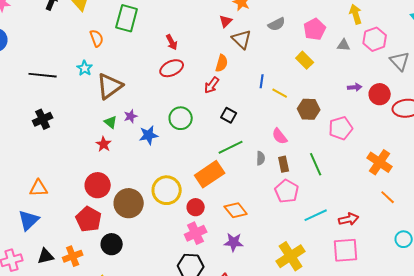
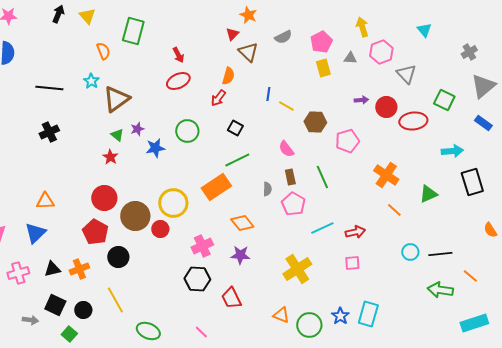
yellow rectangle: (305, 60) -> (323, 68), moved, turned 30
gray semicircle: (261, 158) -> (267, 189), moved
red circle: (196, 207) -> (160, 229), moved
pink square: (346, 250) -> (352, 263), size x0.6

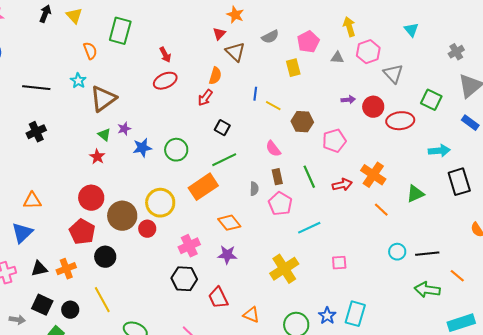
yellow rectangle: (323, 68) -> (293, 68), moved
green circle: (187, 131) -> (176, 150), moved
red arrow: (355, 232) -> (342, 185), moved
orange triangle: (281, 315) -> (251, 315), moved

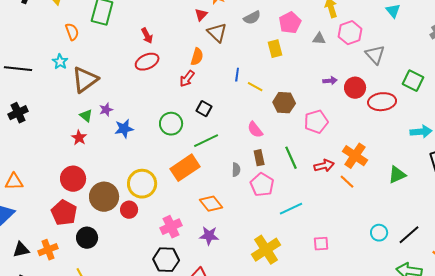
green circle: (176, 150) -> (171, 124), moved
orange line: (381, 210) -> (347, 182), moved
black line: (427, 254) -> (409, 235), turned -35

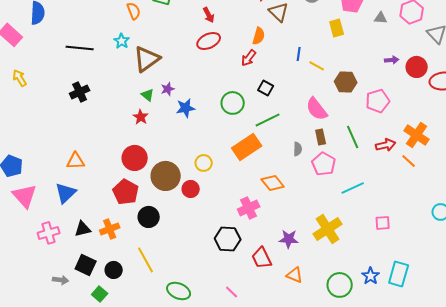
pink semicircle: (255, 130) -> (317, 109), size x1.4
yellow circle: (142, 184) -> (204, 163), size x0.6
pink cross: (171, 227) -> (249, 208), moved
purple star: (209, 236) -> (289, 239), moved

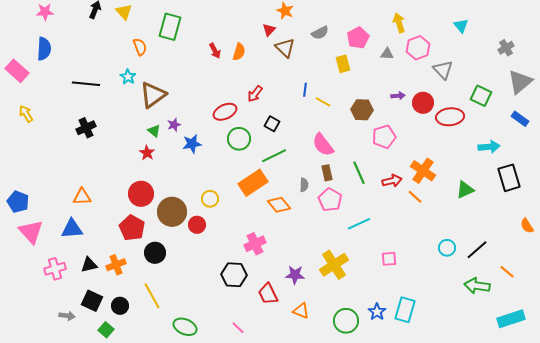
orange semicircle: (259, 36) -> (239, 52), moved
red ellipse: (209, 41) -> (225, 112), moved
brown hexagon: (346, 82) -> (362, 110), moved
orange diamond: (273, 183) -> (279, 205), moved
blue triangle: (66, 193) -> (72, 229), turned 40

